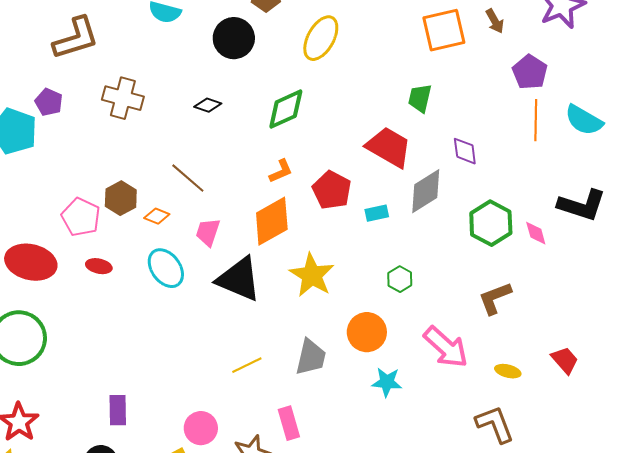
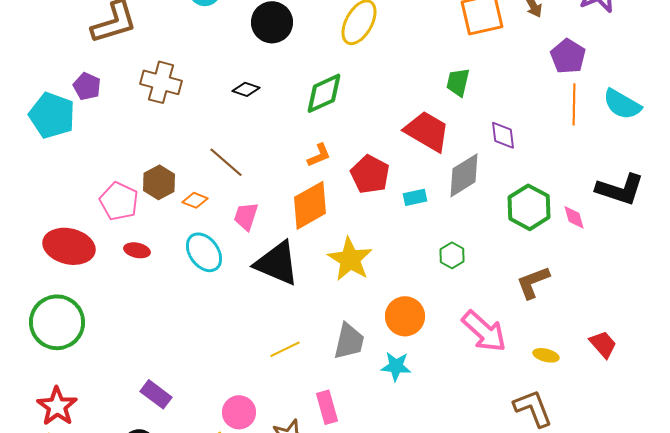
green hexagon: (400, 279) -> (452, 255), moved
cyan star: (387, 382) -> (396, 366), moved
purple rectangle: (118, 410) -> (156, 394), turned -52

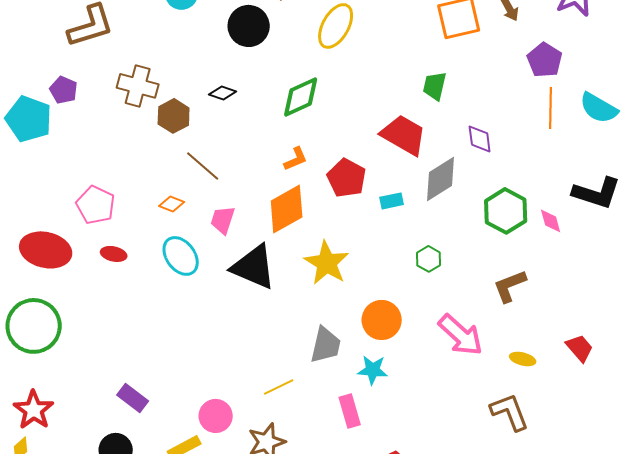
brown hexagon: (159, 182) -> (174, 116), moved
yellow line: (285, 349) -> (279, 387), moved
pink rectangle: (327, 407) -> (350, 411), moved

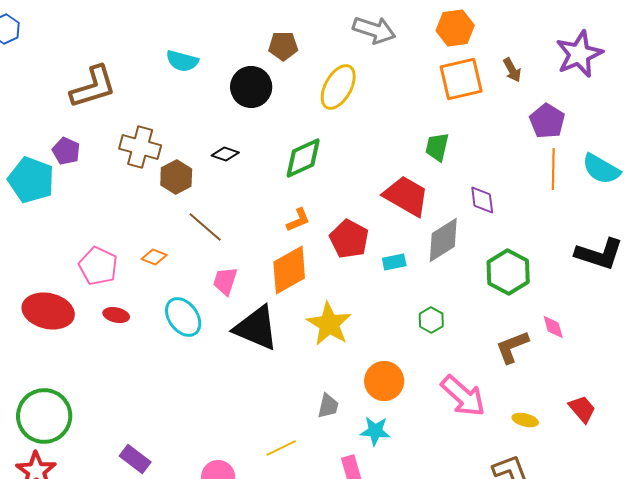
orange diamond: (172, 204) -> (154, 257), moved
pink diamond: (551, 221) -> (553, 327), moved
green circle: (34, 326) -> (44, 416), moved
gray trapezoid: (326, 345) -> (328, 406), size x0.7

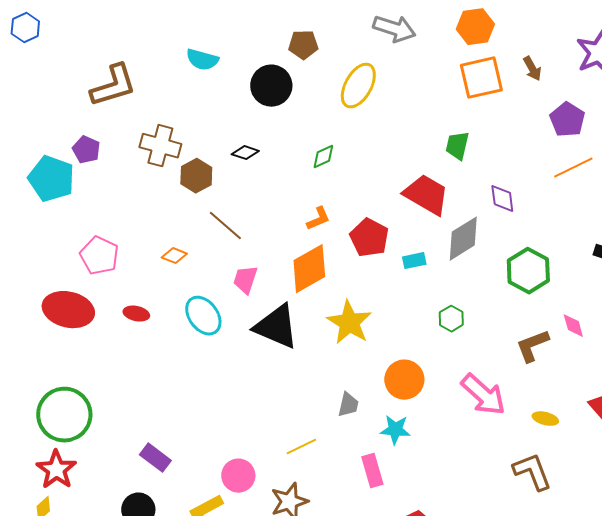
green diamond: (303, 158) -> (323, 157), size x0.6
orange line: (553, 169) -> (573, 168), turned 63
pink pentagon: (98, 266) -> (99, 256), moved

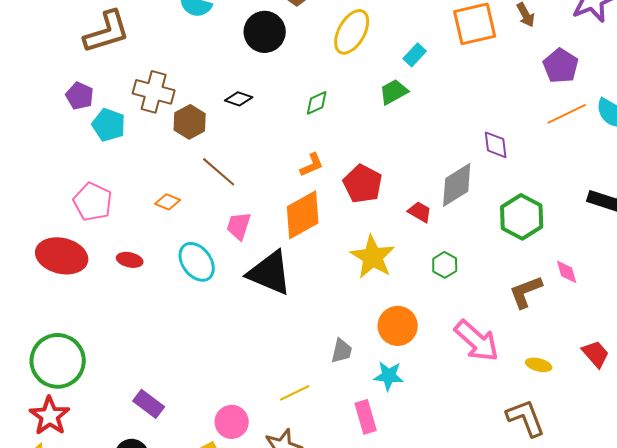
green trapezoid: (457, 146) -> (394, 92), moved, turned 48
cyan pentagon: (51, 179) -> (109, 125), moved, size x0.7
red trapezoid: (426, 195) -> (420, 212), moved, size x0.5
cyan rectangle: (414, 261) -> (415, 55), moved, turned -35
yellow star: (349, 323) -> (373, 257), moved

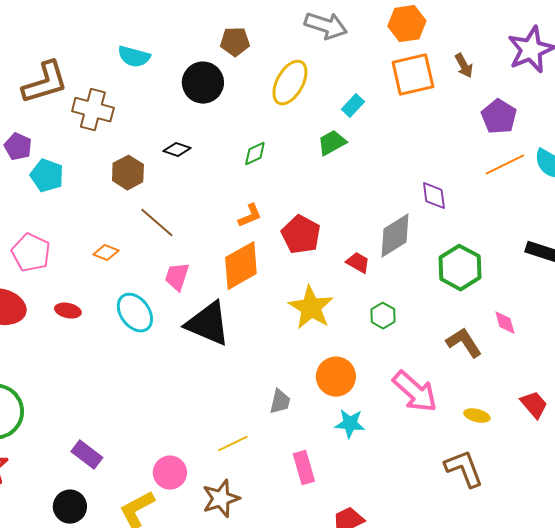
brown cross: (154, 92) -> (93, 110), moved
brown L-shape: (526, 292) -> (464, 343), turned 78
cyan star: (389, 376) -> (350, 424), moved

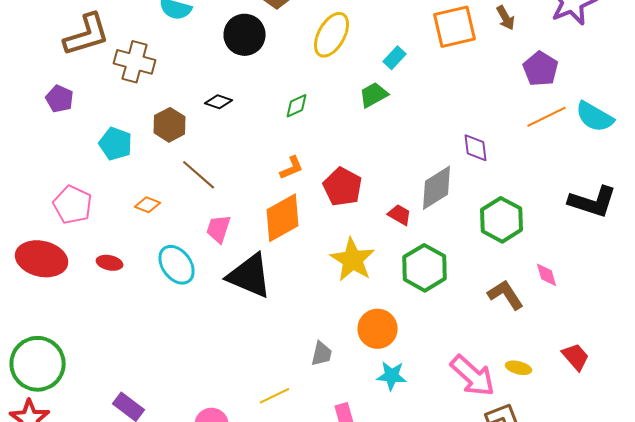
cyan pentagon: (47, 176) -> (116, 144), moved
green hexagon: (383, 316) -> (425, 268), size x1.8
pink arrow: (415, 392) -> (473, 376), moved

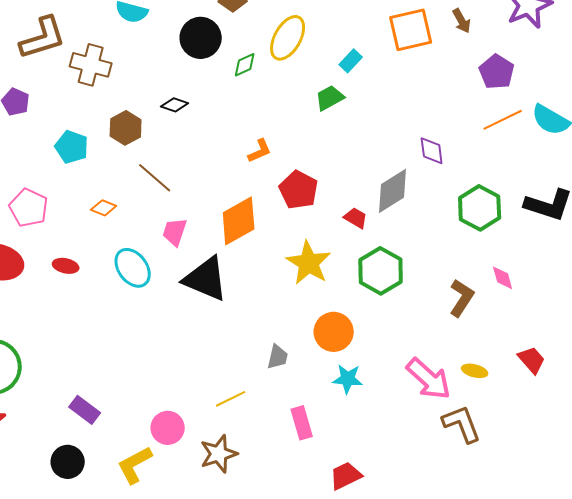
green diamond: (297, 106) -> (245, 65), moved
orange L-shape: (292, 168) -> (260, 151), moved
green hexagon: (502, 220) -> (480, 208), moved
brown L-shape: (506, 295) -> (462, 298), turned 66

